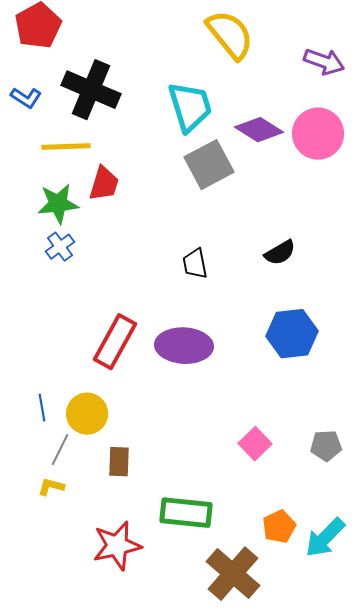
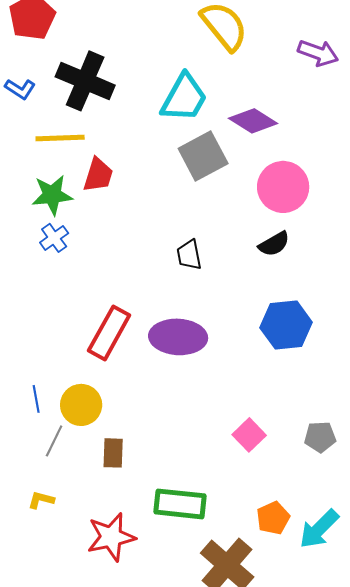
cyan trapezoid: (190, 107) -> (184, 98), turned 46
pink circle: (318, 134) -> (283, 187), moved
yellow L-shape: (51, 487) -> (41, 500), moved

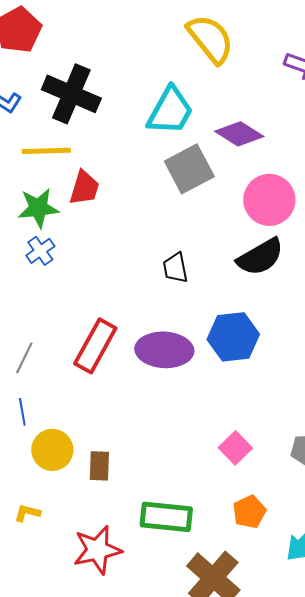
black semicircle: (274, 244) -> (260, 257), size x1.5
blue hexagon: (286, 325) -> (233, 337), moved
yellow circle: (81, 405) -> (52, 450), moved
gray line: (54, 441) -> (24, 358), moved
orange pentagon: (273, 518) -> (249, 512), moved

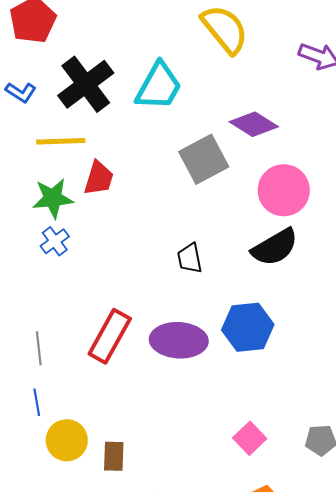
black cross: (71, 94) -> (86, 84), turned 30
cyan trapezoid: (170, 111) -> (159, 86), moved
gray line: (24, 358) -> (39, 348), turned -32

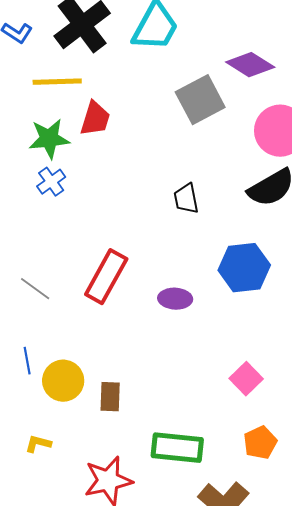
purple ellipse: (179, 340) -> (175, 299), moved, size x0.6
gray line: (39, 348) -> (35, 289), turned -48
blue line: (37, 402) -> (27, 361), moved

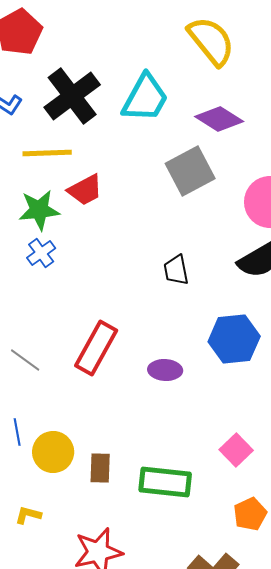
purple diamond: (250, 65) -> (219, 119), moved
red trapezoid: (95, 119) -> (85, 190), turned 45
green rectangle: (177, 448) -> (165, 482), moved

